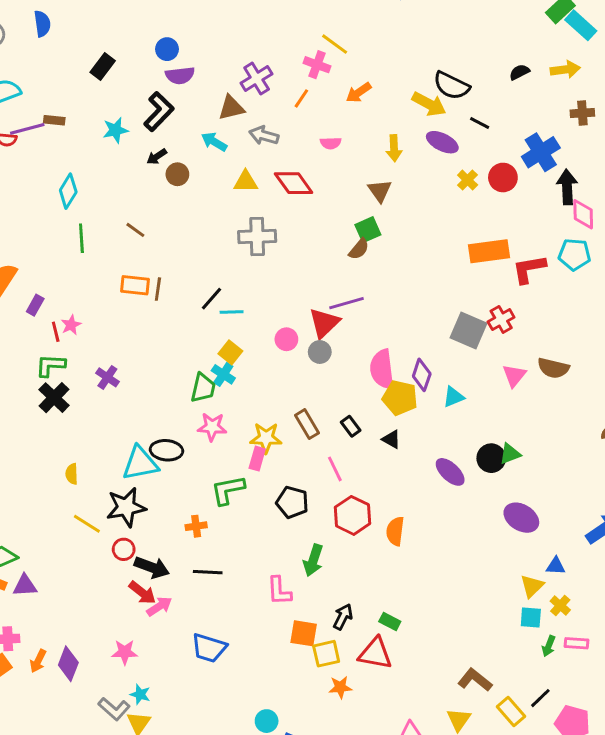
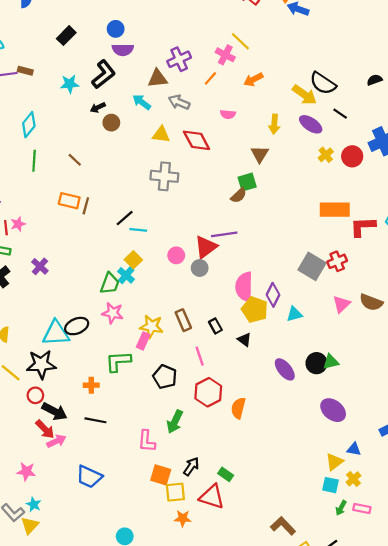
black ellipse: (166, 450) -> (77, 326), turned -35

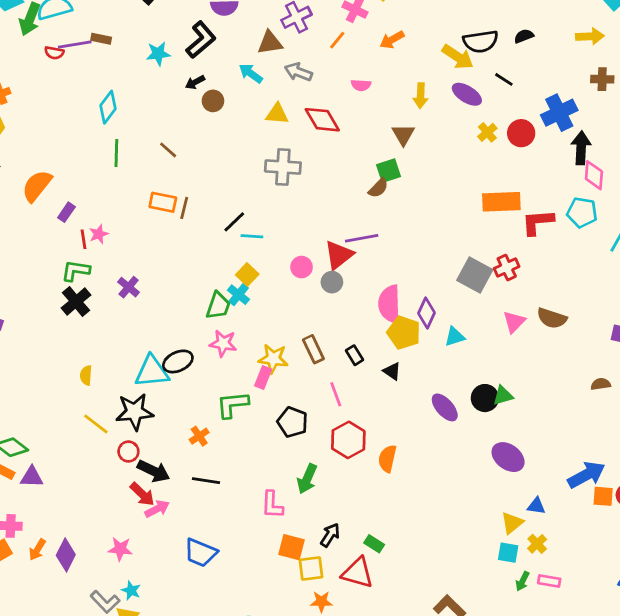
black semicircle: (375, 80) -> (524, 36), moved
black semicircle: (323, 83) -> (481, 41), turned -40
orange cross: (91, 385) -> (199, 436), turned -32

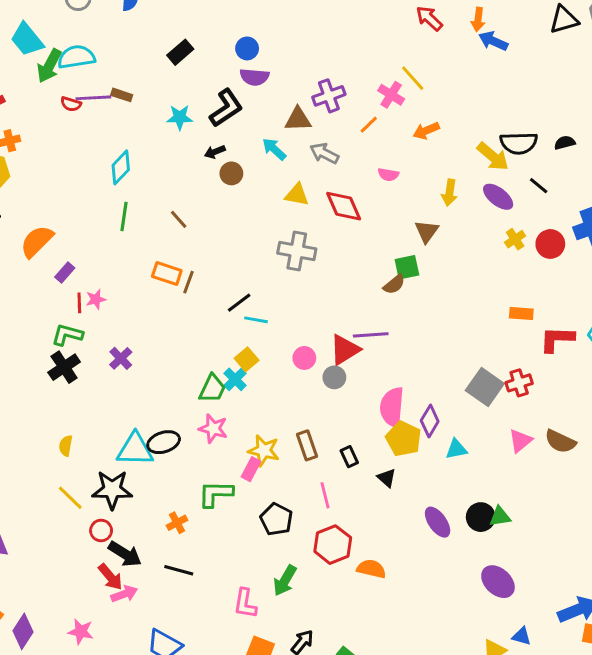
orange rectangle: (501, 202) -> (521, 313), size x0.6
orange semicircle: (387, 459) -> (371, 569), turned 84

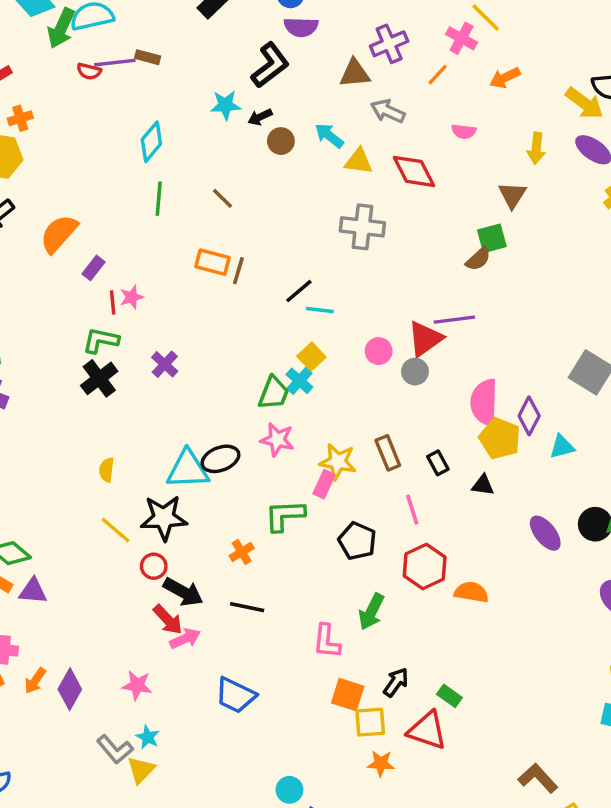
cyan star: (180, 117) -> (225, 105), moved
cyan arrow: (274, 149) -> (329, 136), moved
black triangle: (387, 478) -> (483, 485), turned -30

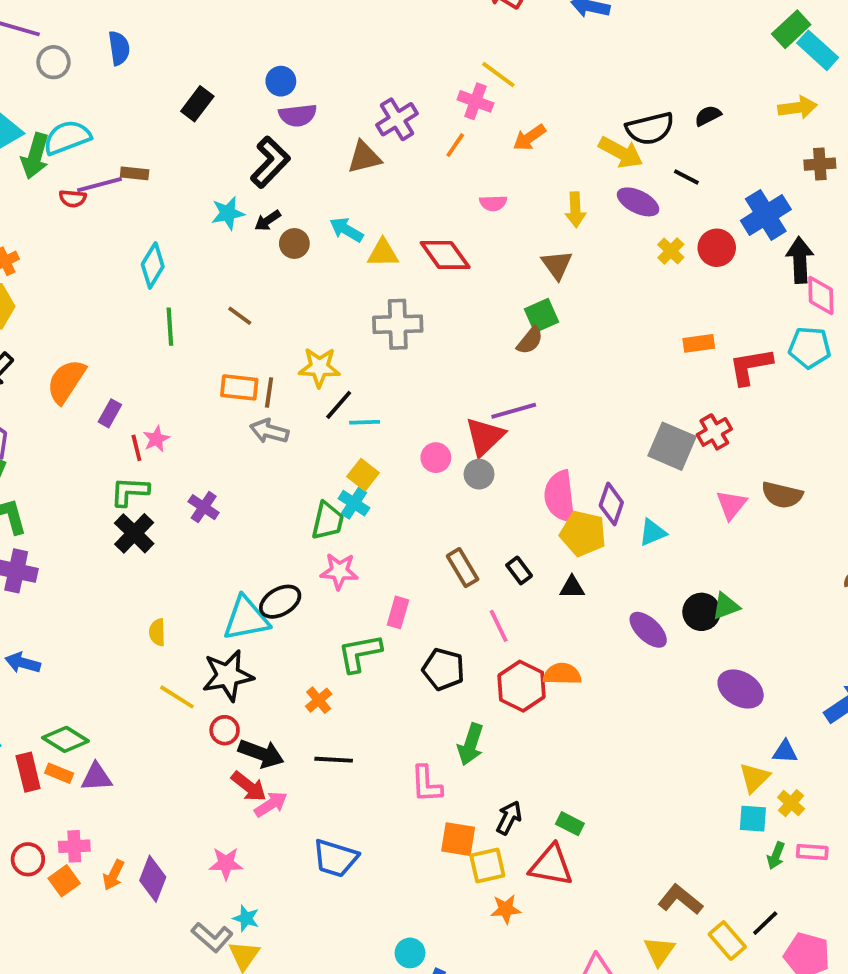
gray arrow: (388, 111) -> (269, 431), moved
yellow star: (338, 462) -> (319, 367), moved
orange semicircle: (471, 592) -> (562, 674), moved

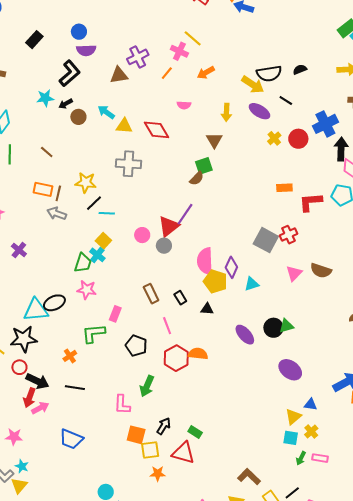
purple line: (514, 411) -> (185, 214), turned -45
red arrow: (249, 786) -> (29, 398), turned 66

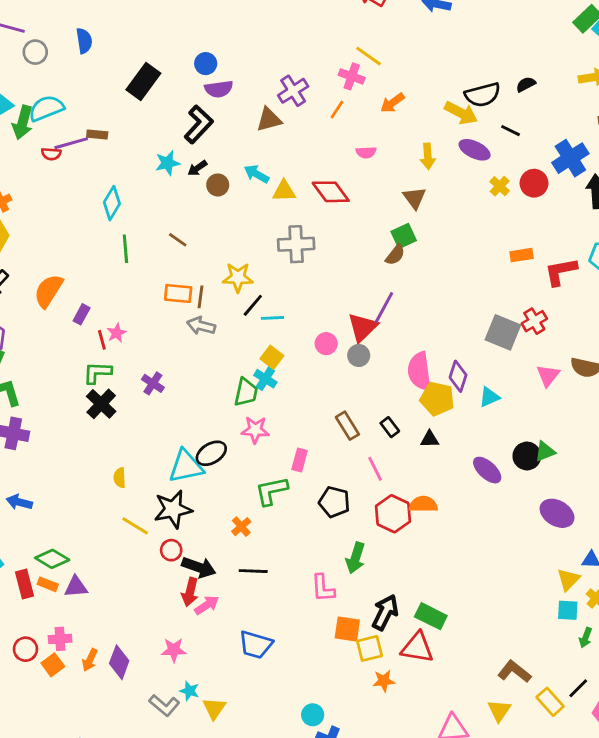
black rectangle: (34, 40) -> (143, 82), size x1.4
black arrow: (164, 426) -> (385, 612), size x1.4
green rectangle: (195, 432) -> (431, 616), size x1.5
yellow triangle: (19, 485) -> (214, 708), moved

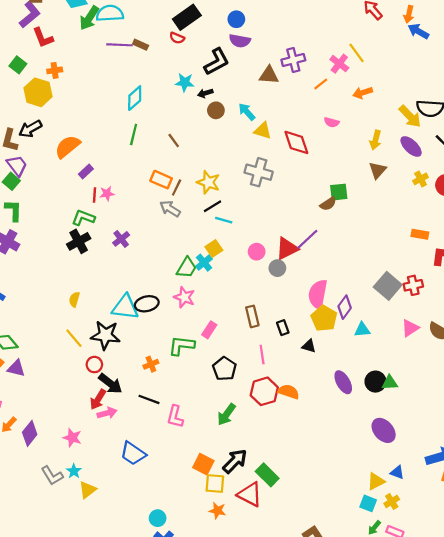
red semicircle: (51, 154) -> (177, 38), moved
brown triangle: (415, 198) -> (377, 170), moved
pink L-shape: (323, 588) -> (175, 417), moved

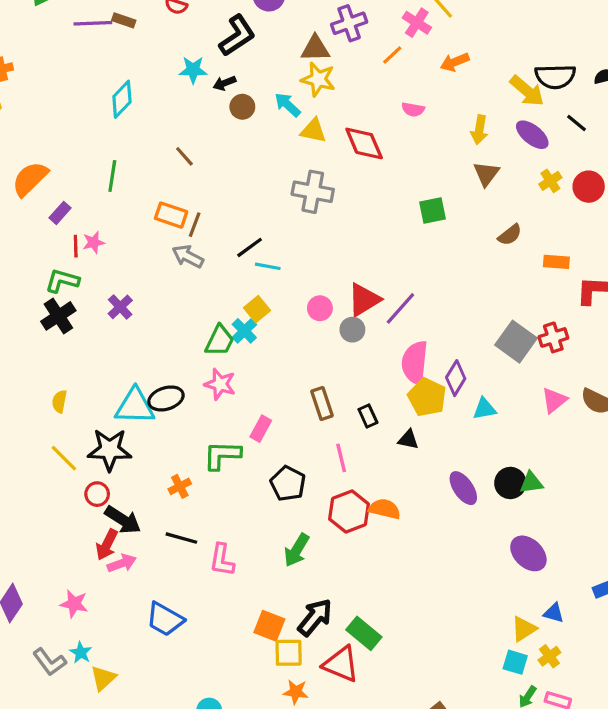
green line: (134, 134) -> (112, 176), moved
yellow star: (208, 182) -> (318, 79), moved
brown semicircle: (328, 204) -> (510, 235), moved
purple line: (307, 239) -> (400, 308), moved

